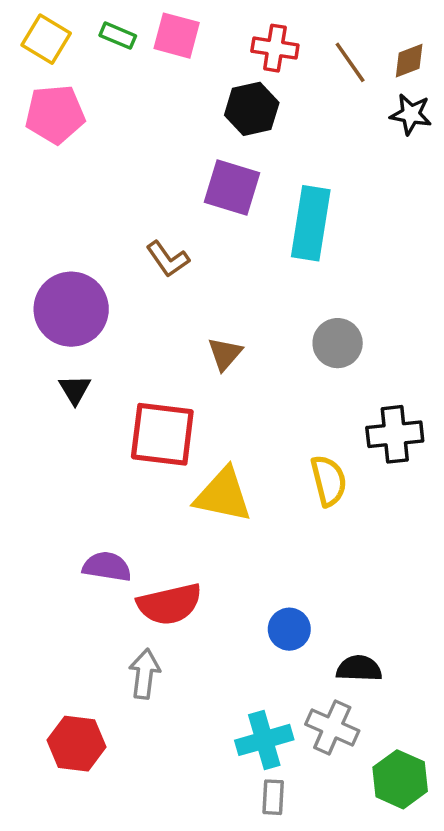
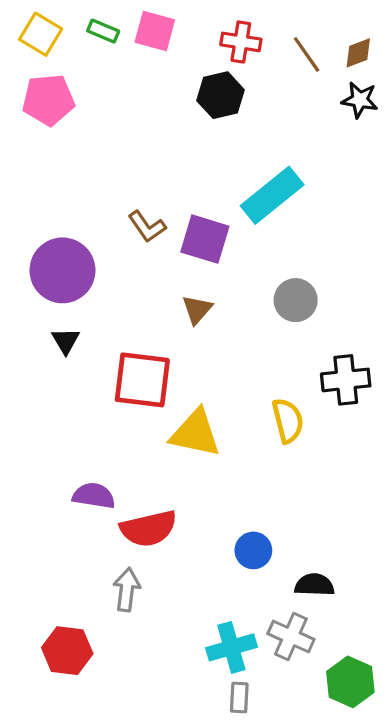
purple square: (232, 188) -> (205, 239), moved
cyan rectangle: (311, 223) -> (272, 195), turned 42

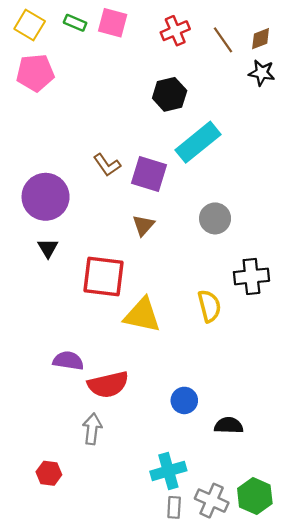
red cross: (241, 42) -> (175, 31), turned -32
black hexagon: (221, 95) -> (170, 94), moved
gray cross: (291, 637) -> (212, 501), moved
red hexagon: (67, 651) -> (49, 473), size x0.7

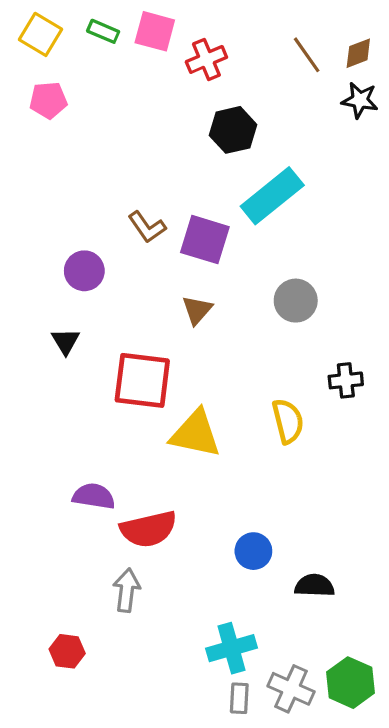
red cross: (175, 31) -> (206, 59), moved
pink pentagon: (35, 73) -> (48, 100), size x0.7
purple circle: (46, 197) -> (84, 271), moved, size x0.6
black cross: (251, 276) -> (346, 380), size x0.7

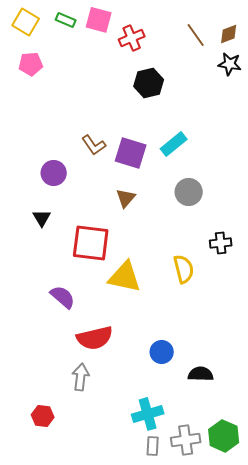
cyan rectangle: (272, 196) -> (174, 144), moved, size x0.7
purple semicircle: (94, 496) -> (63, 297), moved, turned 32
gray cross: (291, 689) -> (186, 440), turned -32

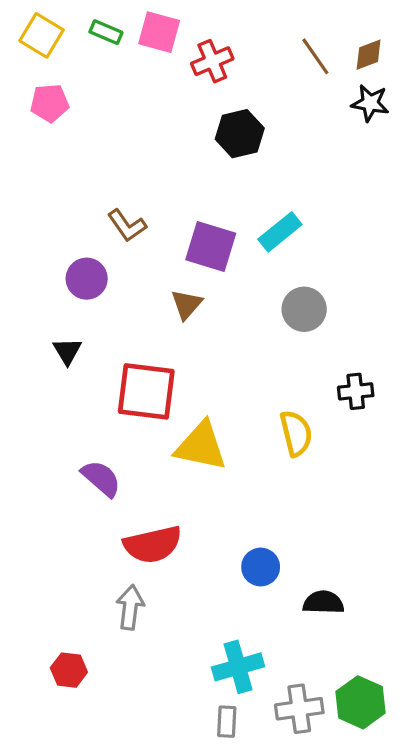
brown L-shape: (94, 145) -> (127, 225), moved
brown triangle: (126, 198) -> (187, 304), moved
gray rectangle: (153, 446) -> (227, 722), moved

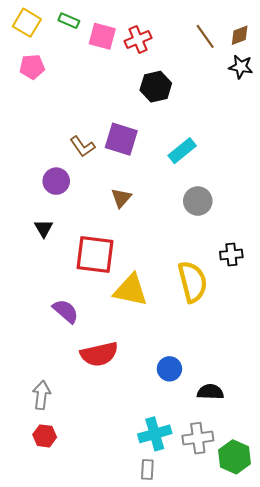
pink square: (159, 32) -> (102, 36), moved
purple square: (211, 246) -> (121, 139), moved
yellow semicircle: (296, 433) -> (193, 282), size x1.4
gray arrow: (130, 607) -> (42, 395), moved
gray cross: (299, 709) -> (198, 438), moved

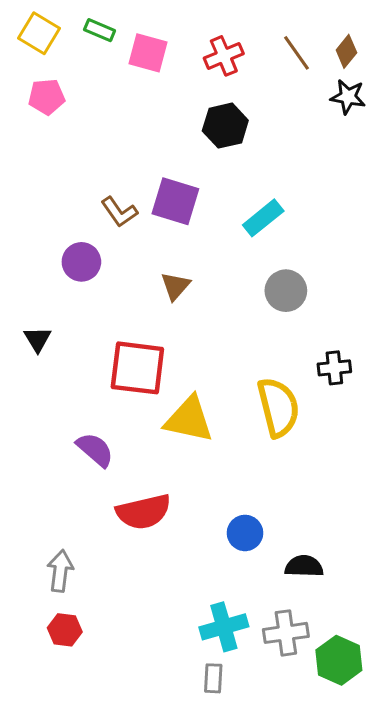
brown diamond: (240, 35) -> (346, 51), turned -30
red cross: (138, 39) -> (224, 56), moved
black triangle: (44, 228) -> (38, 339), moved

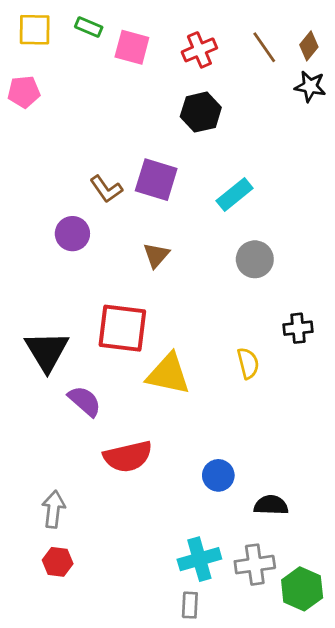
yellow square: (39, 33) -> (35, 30), turned -30
pink pentagon: (47, 97) -> (24, 92), moved
black triangle: (38, 339) -> (47, 351), moved, size x1.8
yellow semicircle: (278, 407) -> (248, 363), size x0.6

